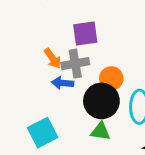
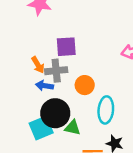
black circle: (101, 101) -> (55, 113), moved
cyan square: (43, 133) -> (41, 128), moved

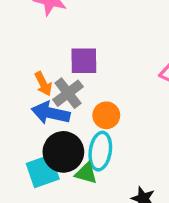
gray cross: (56, 71) -> (68, 93), turned -35
blue arrow: (44, 86) -> (51, 113), size x1.5
cyan ellipse: (106, 110) -> (100, 151), moved

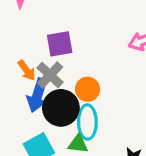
blue arrow: (51, 113) -> (37, 95), turned -76
black circle: (63, 152) -> (61, 108), moved

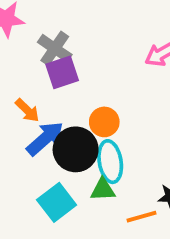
gray cross: (50, 75) -> (55, 48), moved
blue arrow: (37, 95) -> (45, 139), turned -140

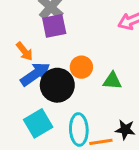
cyan ellipse: (110, 162) -> (79, 129), moved
green triangle: (103, 190) -> (112, 81), moved

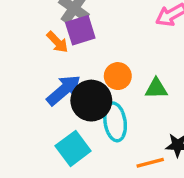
orange arrow: (24, 51) -> (57, 42), moved
cyan ellipse: (79, 129) -> (115, 122), moved

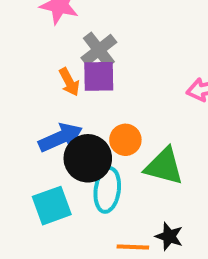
green triangle: (156, 88) -> (164, 166), size x1.5

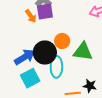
blue arrow: (61, 138) -> (25, 57), moved

